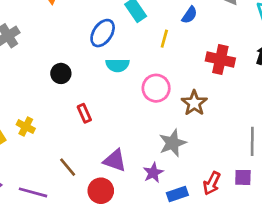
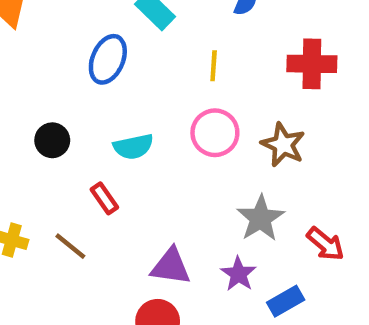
yellow line: (164, 39) -> (214, 66), moved
cyan semicircle: (118, 65) -> (133, 147), moved
brown line: (68, 167) -> (70, 246), moved
red arrow: (212, 183) -> (325, 244), moved, turned -65

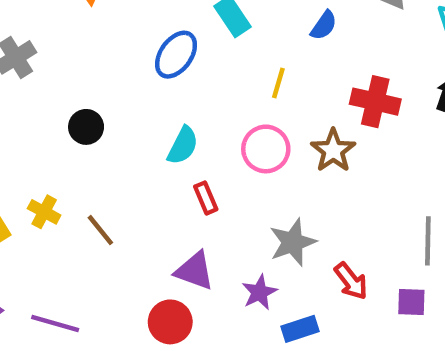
black circle: (52, 140) -> (86, 127), moved
brown star: (283, 145) -> (333, 150), moved
cyan semicircle: (133, 147) -> (183, 146), turned -63
red rectangle: (104, 198) -> (206, 198), moved

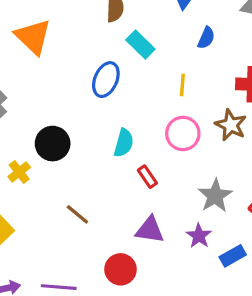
black circle: (86, 127) -> (53, 144), size x1.4
yellow cross: (44, 212) -> (19, 172), moved, turned 35
red circle: (170, 322) -> (121, 269), moved

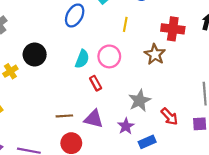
pink circle: (183, 133) -> (109, 56), moved
brown line: (77, 214) -> (64, 116), moved, turned -49

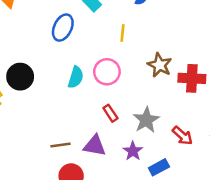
red cross: (173, 29) -> (192, 78), moved
red rectangle: (96, 83) -> (110, 113), moved

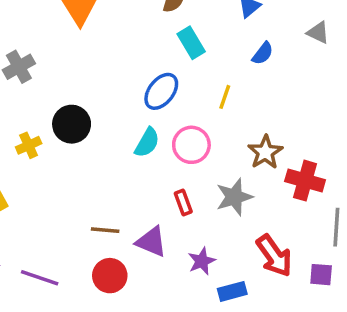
blue ellipse: (63, 28) -> (161, 91), moved
gray star: (146, 120) -> (234, 197), moved
red arrow: (182, 136) -> (274, 256), size x1.4

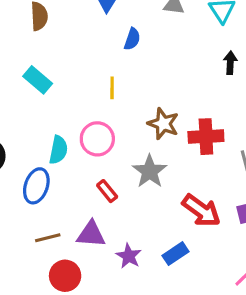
cyan rectangle: (191, 43) -> (38, 80), moved
blue ellipse: (161, 91) -> (36, 186), moved
purple star: (202, 261) -> (129, 256), moved

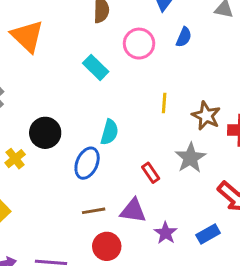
yellow line: (112, 88) -> (164, 103), moved
pink circle: (97, 139) -> (139, 44), moved

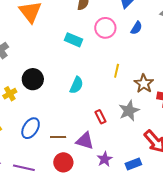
cyan rectangle: (96, 67) -> (73, 40), turned -30
blue ellipse: (87, 163) -> (31, 128), moved

